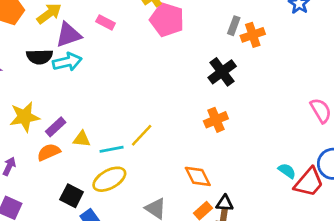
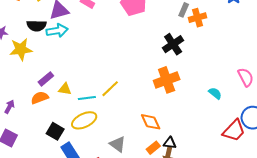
yellow star: (25, 117) -> (21, 49), moved
orange cross: (216, 120) -> (167, 80), size x1.4
cyan semicircle: (287, 171) -> (215, 93), moved

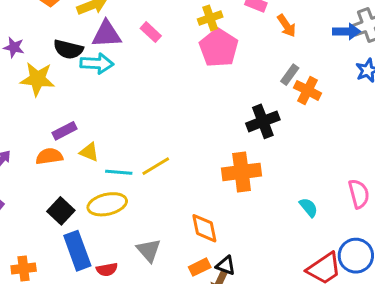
orange cross: (198, 18) -> (308, 90), turned 30

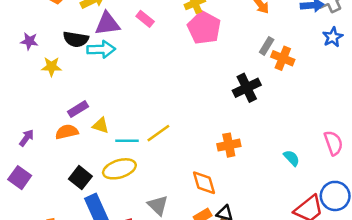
yellow star: (37, 79) -> (51, 67), size x0.7
orange cross: (242, 172) -> (229, 145), moved, size x0.7

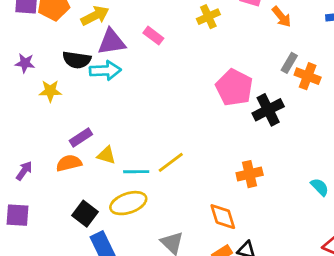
pink pentagon: (204, 28) -> (234, 88), moved
purple square: (20, 178) -> (17, 215), turned -30

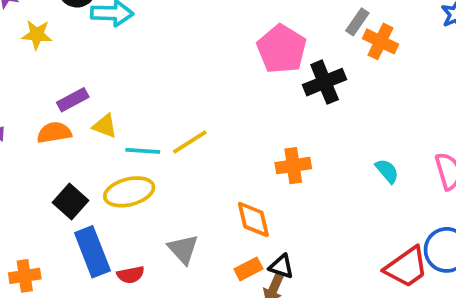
cyan semicircle: (320, 187) -> (387, 171), moved

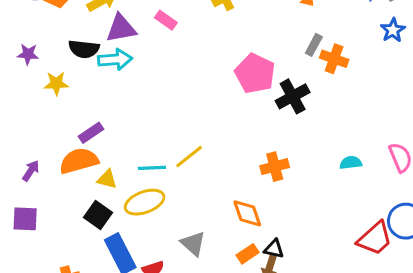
yellow triangle: (105, 126) -> (107, 179), moved
orange semicircle: (54, 133) -> (79, 161), size x1.4
cyan semicircle: (387, 171) -> (351, 163), turned -50

